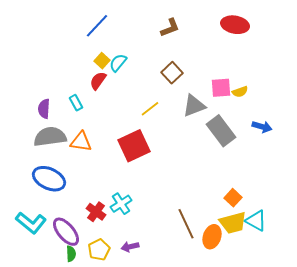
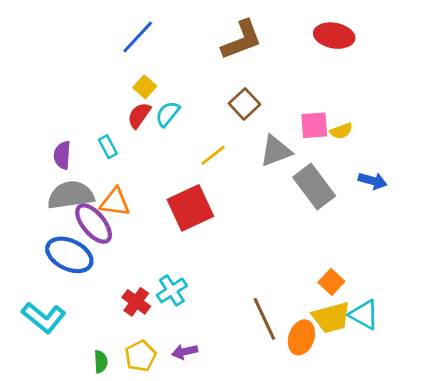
brown L-shape: (170, 28) -> (242, 40), size x1.5
cyan semicircle: (118, 63) -> (168, 114), moved
purple ellipse: (66, 232) -> (94, 224), moved

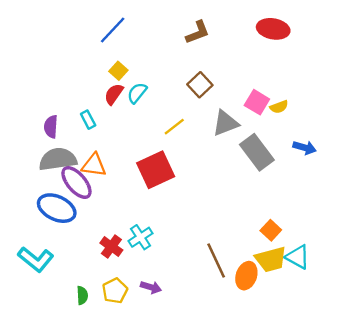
brown L-shape: (242, 40) -> (198, 32), size x0.7
pink square: (314, 125) -> (257, 102), turned 35
purple arrow: (185, 352) -> (151, 287), turned -150

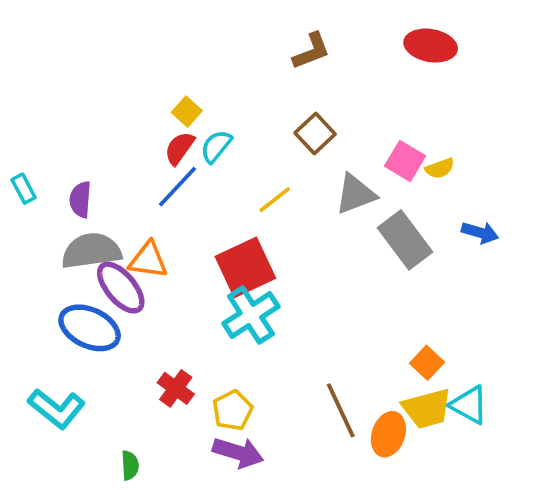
blue line: (113, 30) -> (178, 187), moved
cyan rectangle: (88, 120) -> (24, 189), moved
cyan cross: (140, 237) -> (251, 315), moved, size x1.4
purple arrow: (151, 287) -> (238, 453), size x1.5
yellow pentagon: (115, 291) -> (233, 410), moved

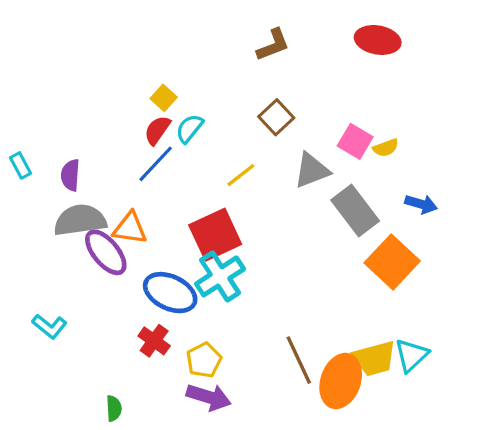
blue ellipse: (90, 328) -> (170, 293), moved
orange square: (427, 363) -> (392, 262), moved, size x1.8
cyan triangle: (469, 405) -> (411, 355), turned 48
cyan L-shape: (57, 409) -> (50, 326), moved, size x0.7
orange ellipse: (388, 434) -> (341, 381), size x1.4

